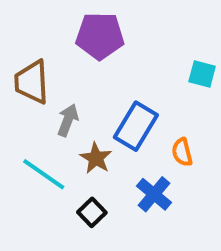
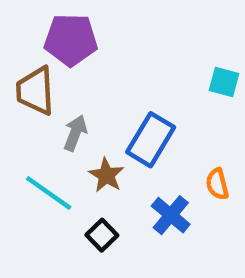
purple pentagon: (100, 36) -> (71, 40), moved
orange semicircle: (182, 152) -> (217, 184), moved

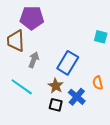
brown star: (106, 175) -> (56, 86), moved
black square: (102, 235) -> (56, 105), moved, turned -32

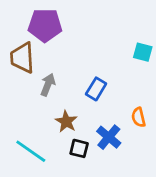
blue rectangle: (68, 63) -> (96, 89), size x0.7
brown star: (56, 86) -> (66, 122), moved
cyan line: (22, 87) -> (31, 151), moved

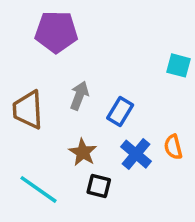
brown trapezoid: (22, 58) -> (28, 110), moved
gray arrow: (48, 85) -> (79, 96), moved
blue cross: (109, 137) -> (136, 154), moved

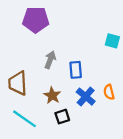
brown trapezoid: (28, 110) -> (18, 83), moved
blue rectangle: (120, 112) -> (76, 70), turned -36
black square: (99, 186) -> (62, 117), turned -32

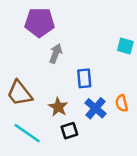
gray arrow: (50, 60) -> (56, 53), moved
brown trapezoid: (18, 83) -> (20, 93), turned -35

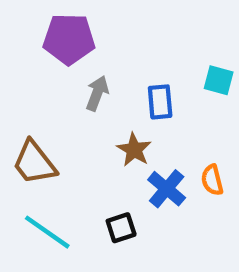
blue rectangle: (84, 78) -> (160, 102), moved
brown star: (58, 107) -> (134, 150), moved

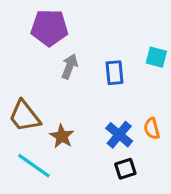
brown star: (134, 150) -> (62, 136), moved
black square: (121, 228) -> (125, 169), moved

